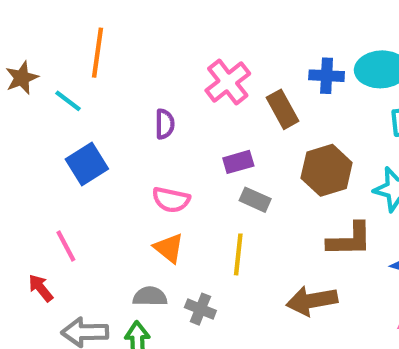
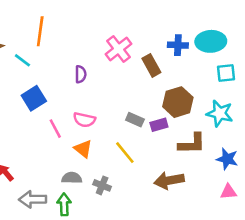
purple rectangle: (238, 162) -> (159, 125), moved
pink line: (66, 246) -> (55, 129), moved
yellow line: (238, 254) -> (125, 153), turned -45

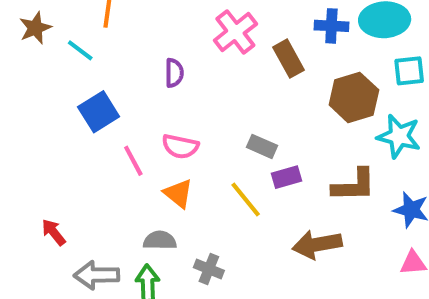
brown hexagon: (178, 102) -> (354, 97), moved
purple rectangle: (159, 125) -> (287, 177), moved
gray cross: (102, 185) -> (209, 269), moved

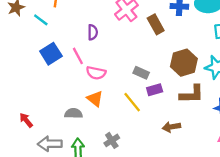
brown hexagon: (354, 97) -> (184, 63), moved
pink line: (133, 161) -> (78, 56), moved
gray semicircle: (160, 240) -> (73, 113), moved
brown arrow: (317, 244) -> (171, 127), size x0.7
gray cross: (209, 269) -> (112, 140), turned 35

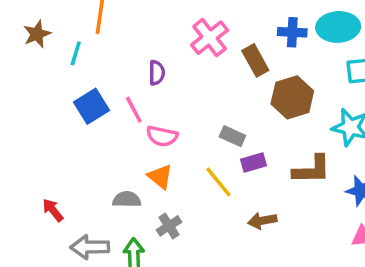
cyan line: (41, 20) -> (76, 53), turned 70
brown hexagon: (184, 63) -> (292, 97), moved
brown arrow: (171, 127) -> (262, 221), moved
gray cross: (112, 140) -> (169, 226), moved

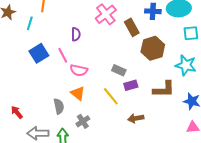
gray semicircle: (127, 200) -> (59, 106), turned 77

